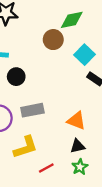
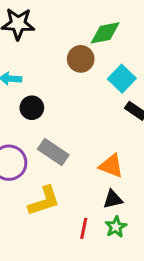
gray rectangle: (32, 110) -> (53, 152), turned 45
red line: (46, 168) -> (84, 228), moved, turned -49

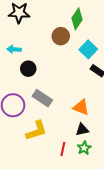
green diamond: (105, 33) -> (77, 19), turned -45

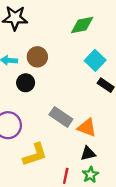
green diamond: (77, 19) -> (82, 25), turned 45
brown circle: (61, 36) -> (37, 57), moved
gray rectangle: (42, 98) -> (61, 117), moved

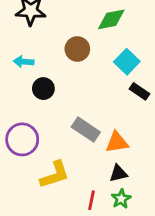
brown circle: (37, 57) -> (77, 49), moved
orange triangle: (87, 128) -> (117, 142), turned -30

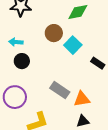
cyan square: (127, 62) -> (73, 45), moved
black circle: (43, 89) -> (22, 61), moved

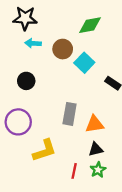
cyan arrow: (16, 42) -> (33, 43), moved
gray rectangle: (60, 90) -> (70, 114), turned 66

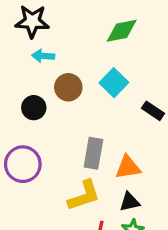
brown circle: (63, 49) -> (68, 87), moved
yellow L-shape: (44, 150) -> (84, 196), moved

